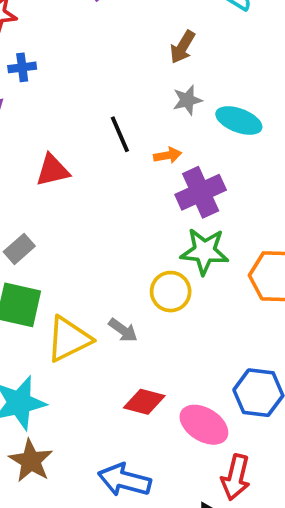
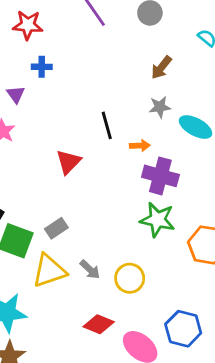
red triangle: (53, 170) -> (68, 162), moved, turned -40
purple cross: (201, 192) -> (160, 176), turned 32
gray rectangle: (19, 249) -> (56, 228), moved
yellow circle: (171, 292) -> (130, 278), moved

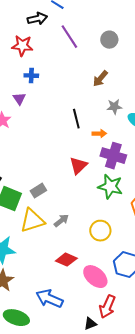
brown arrow: (161, 67) -> (100, 79), moved
purple triangle: (16, 94) -> (19, 99), moved
red triangle: (68, 162) -> (78, 166), moved
gray arrow: (90, 270) -> (61, 221), turned -84
yellow circle: (130, 278) -> (100, 231), moved

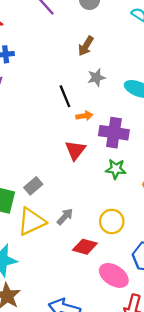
gray star: (114, 107) -> (96, 77), moved
orange arrow: (99, 134) -> (84, 116), moved
green star: (110, 187) -> (116, 169), size x0.7
red diamond: (66, 260) -> (85, 247), moved

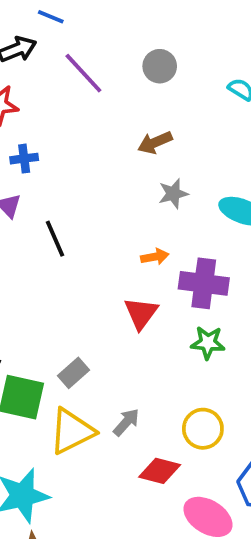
brown arrow: (86, 46) -> (155, 142), turned 36
black line: (65, 96) -> (55, 239), moved

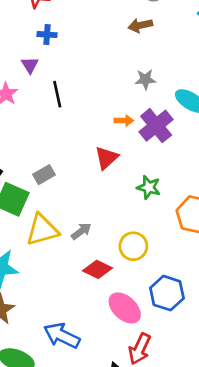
brown arrow: (155, 142) -> (140, 25), moved
purple cross: (204, 283) -> (156, 126), moved, turned 32
gray rectangle: (74, 373) -> (44, 175), moved

